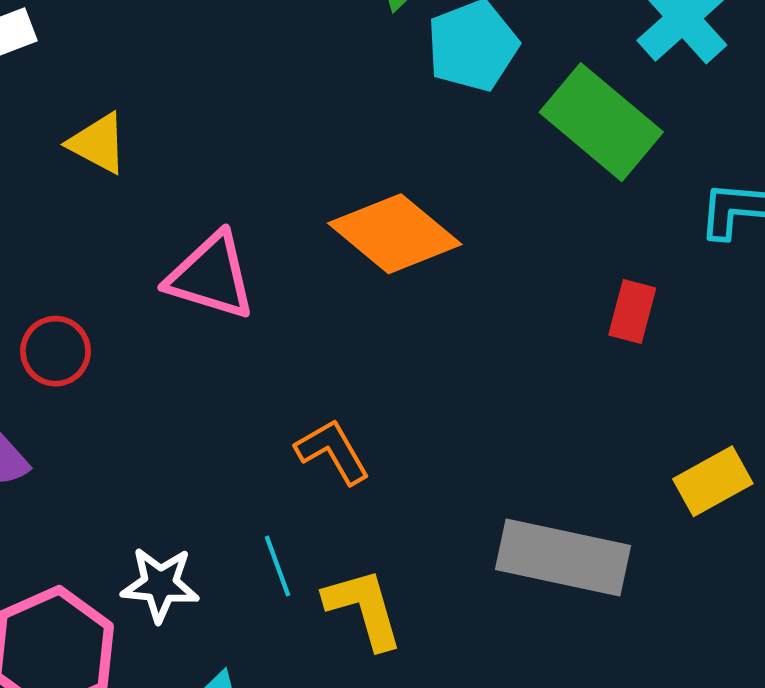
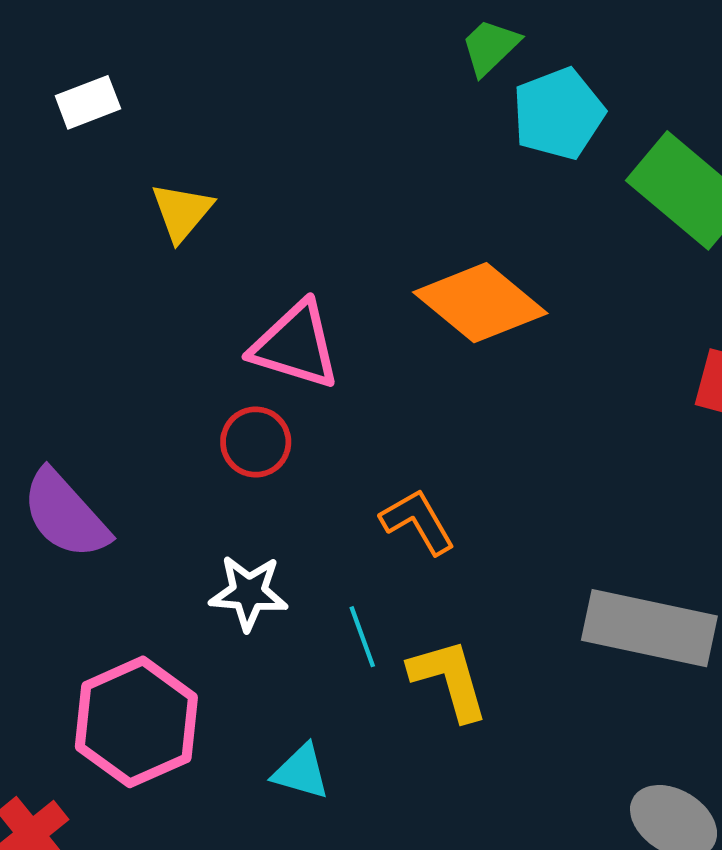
yellow triangle: (98, 143) -> (182, 212), turned 42
red circle: (55, 351) -> (256, 442), moved
white star: (160, 584) -> (249, 593), moved

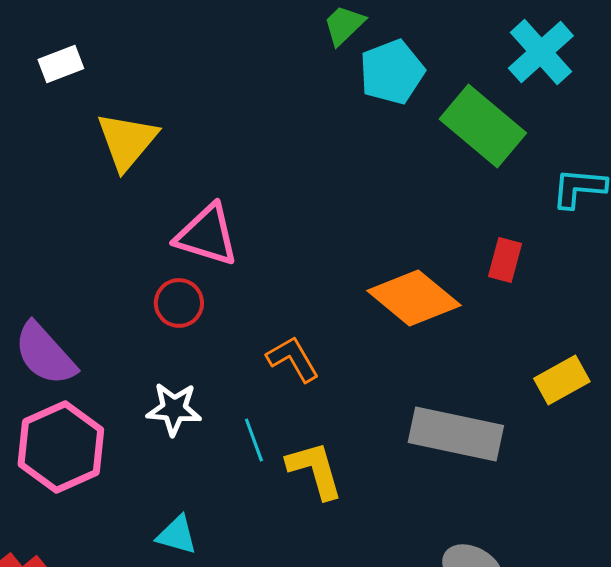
yellow triangle: (182, 212) -> (127, 141), size x1.4
orange diamond: (480, 303) -> (414, 298), moved
pink hexagon: (136, 722) -> (61, 447), moved
cyan triangle: (301, 772) -> (177, 535), moved

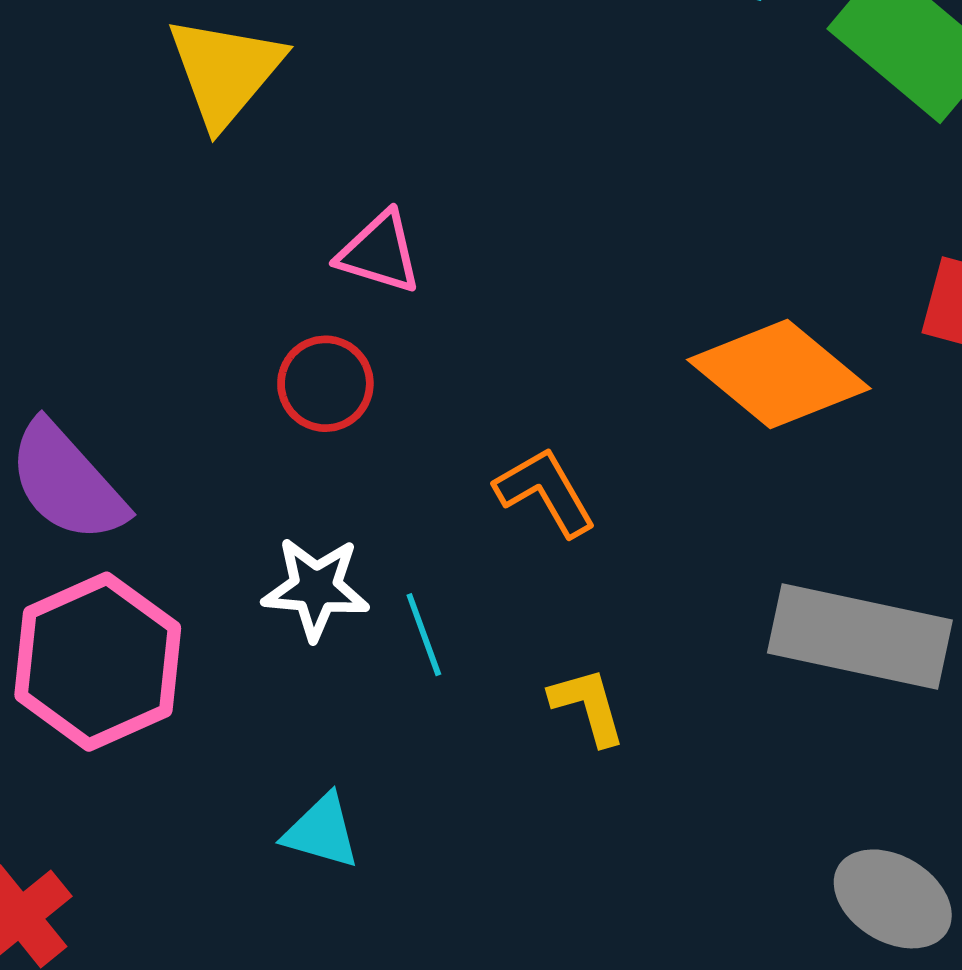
pink triangle: (207, 235) -> (379, 253), size x0.7
cyan line: (254, 440) -> (424, 635), moved
yellow L-shape: (315, 470) -> (588, 706), size x0.7

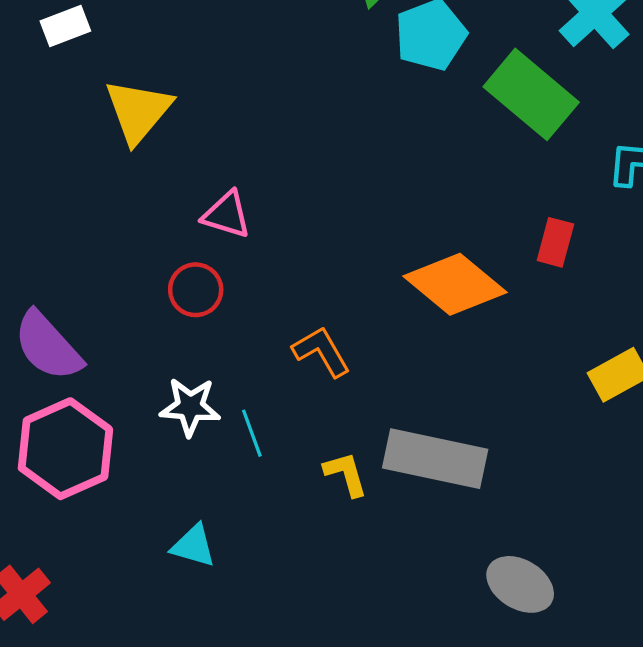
gray rectangle: (860, 637) -> (435, 459), moved

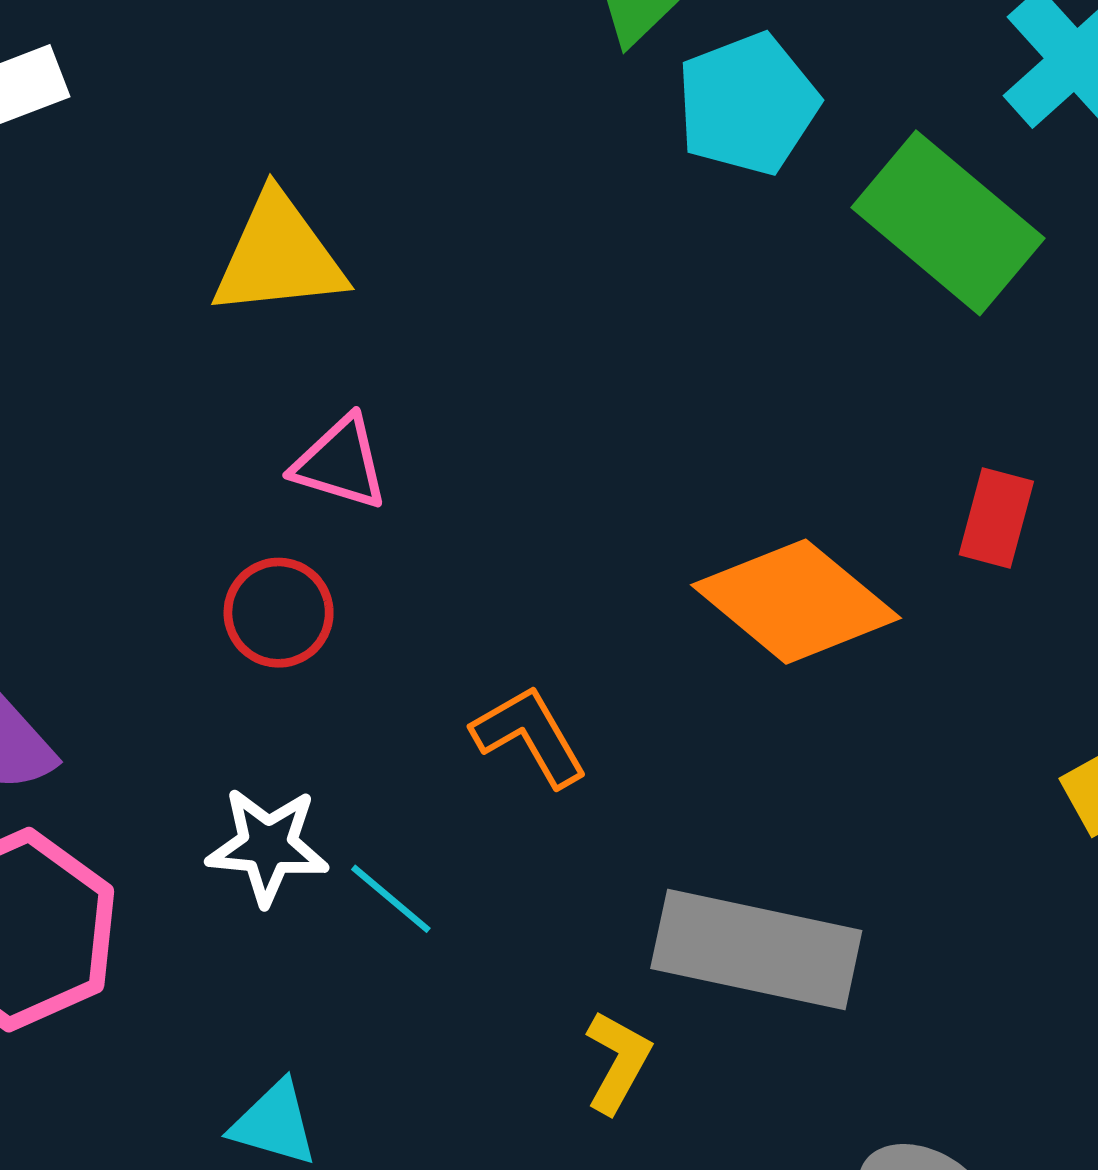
yellow triangle: (138, 111) -> (279, 256), moved, turned 44
cyan line: (252, 433) -> (391, 899), turned -30
yellow L-shape: (346, 474) -> (618, 1062), moved, turned 45

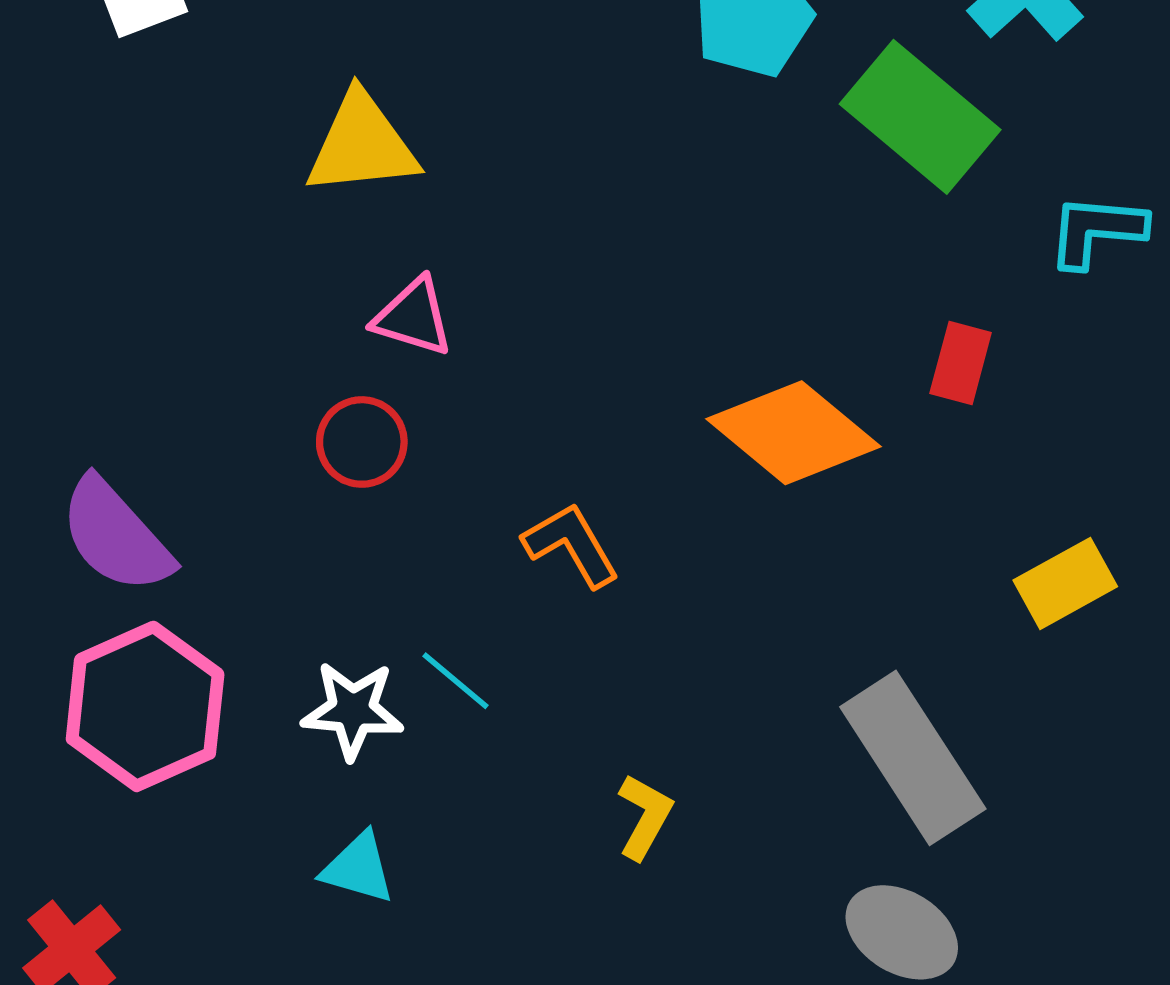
white star: (268, 846) -> (353, 710), moved
gray rectangle: (756, 949) -> (913, 758), moved, turned 45

